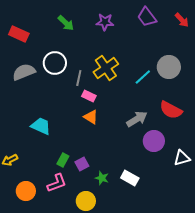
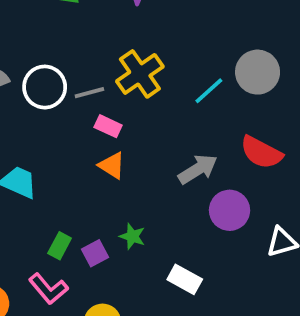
white circle: (55, 63) -> (45, 87), moved
gray line: (79, 78) -> (89, 93), turned 63
green star: (102, 178) -> (132, 236), moved
pink L-shape: (57, 183) -> (48, 289), turned 70

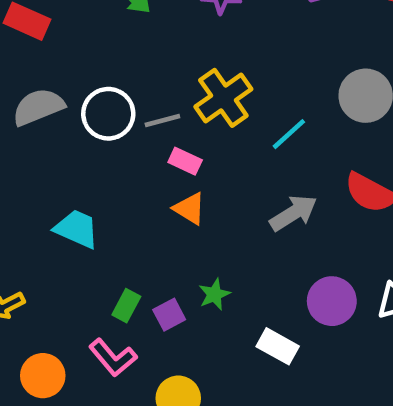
cyan line: (209, 91) -> (289, 134), moved
purple circle: (230, 210) -> (332, 301), moved
green star: (132, 236) -> (214, 294), turned 30

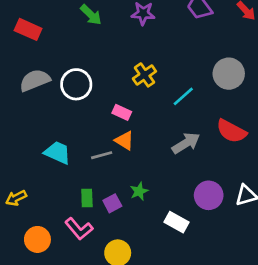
yellow cross: (223, 98) -> (144, 75), size x0.7
gray line: (162, 121) -> (102, 155), moved
green rectangle: (126, 306) -> (87, 198), turned -30

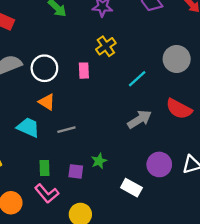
yellow cross: (144, 75) -> (106, 46), moved
pink rectangle: (122, 112) -> (84, 71), moved, turned 63
orange triangle: (124, 140) -> (47, 102), moved
green rectangle: (87, 198) -> (44, 168), moved
purple square: (112, 203) -> (76, 171), turned 35

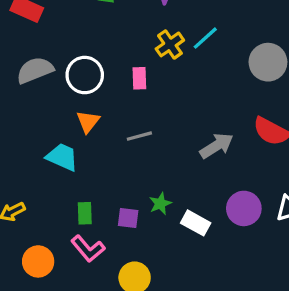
cyan line: (137, 79) -> (205, 38), moved
orange triangle: (47, 102) -> (88, 122), turned 36
gray line: (66, 130) -> (139, 136), moved
white rectangle: (131, 188) -> (196, 223), moved

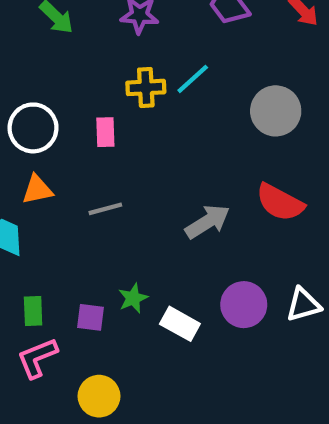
yellow cross: (170, 44) -> (146, 87), turned 32
orange triangle: (88, 122) -> (37, 190), turned 40
pink L-shape: (88, 249) -> (37, 358), turned 108

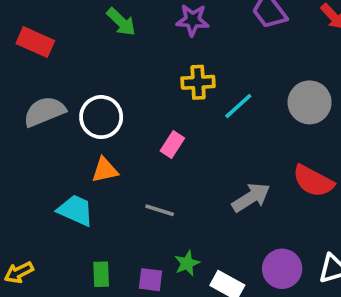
cyan line: (193, 79) -> (238, 106), moved
pink rectangle: (105, 132) -> (172, 144), moved, turned 35
gray line: (105, 209) -> (160, 210), moved, turned 32

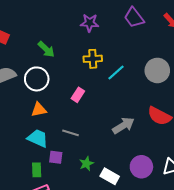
green arrow: (121, 22) -> (46, 49), moved
cyan trapezoid: (76, 210) -> (38, 138), moved
purple square: (150, 280) -> (56, 157), moved

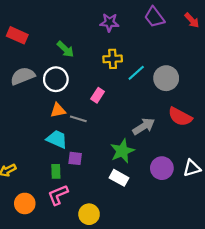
gray circle: (157, 70) -> (166, 78), moved
gray line: (71, 133) -> (78, 119), moved
green star: (86, 164) -> (122, 151), moved, size x1.6
white rectangle: (110, 176) -> (119, 178), moved

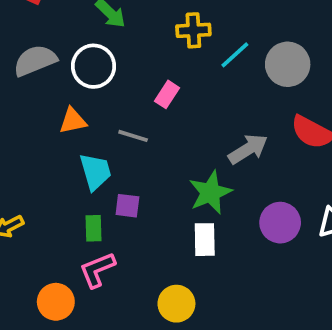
orange triangle: (58, 110) -> (73, 121), moved
cyan trapezoid: (57, 139) -> (95, 172), turned 50
white rectangle: (119, 178) -> (205, 240), turned 60
orange circle: (25, 203) -> (56, 302), moved
yellow circle: (89, 214) -> (176, 304), moved

